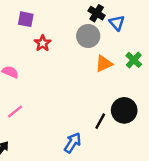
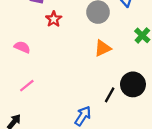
orange triangle: (104, 64) -> (103, 48), moved

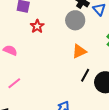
black line: (110, 95) -> (85, 75), moved

